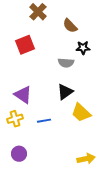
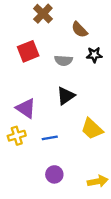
gray semicircle: (66, 63) -> (63, 60), moved
black triangle: (65, 92) -> (66, 96), moved
purple circle: (19, 154) -> (54, 174), moved

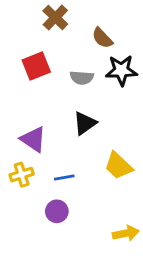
black star: (94, 55) -> (121, 70), size x1.5
purple circle: (54, 174) -> (57, 211), moved

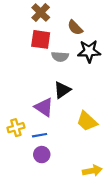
red square: (36, 66) -> (41, 39), moved, turned 30
purple triangle: (33, 139) -> (44, 107), moved
blue line: (64, 178) -> (40, 135), moved

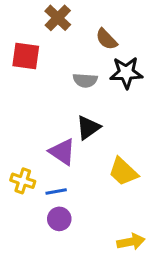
red square: (41, 39) -> (26, 56), moved
yellow cross: (16, 128) -> (23, 181), turned 35

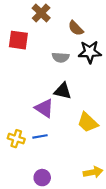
black triangle: (88, 128) -> (63, 91), turned 48
yellow cross: (23, 181) -> (16, 139), moved
purple circle: (59, 219) -> (42, 178), moved

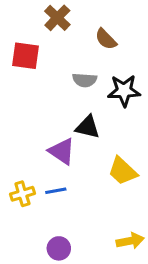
black star: (90, 52) -> (124, 91), moved
yellow cross: (16, 139) -> (22, 194), turned -35

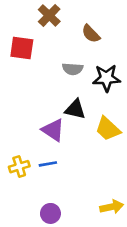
yellow trapezoid: (123, 171) -> (108, 129), moved

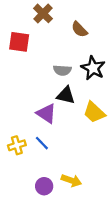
gray semicircle: (73, 69) -> (62, 70), moved
black star: (106, 78) -> (93, 68), turned 30
blue line: (48, 164) -> (42, 143), turned 56
yellow arrow: (112, 207) -> (71, 181), moved, turned 30

